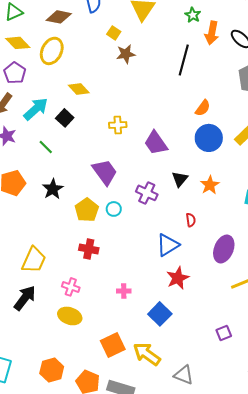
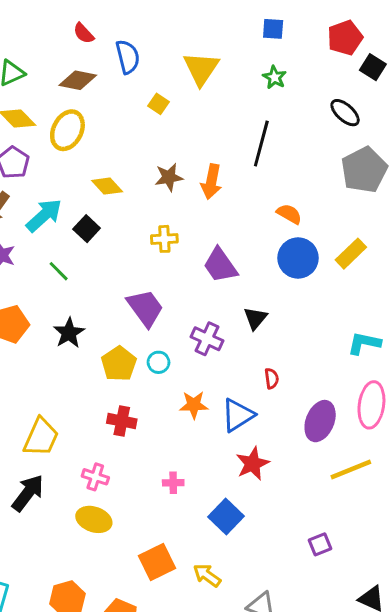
orange arrow: (212, 33) -> (211, 182), moved
brown star: (126, 54) -> (169, 177), moved
orange semicircle: (203, 108) -> (289, 214), turned -96
orange star: (210, 185) -> (194, 405), moved, turned 30
yellow arrow: (147, 354) -> (207, 575), size x0.7

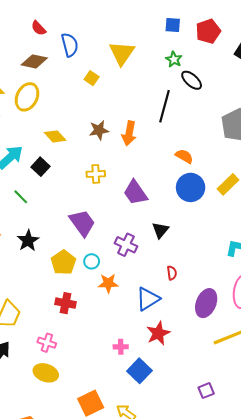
red pentagon: (345, 38) -> (208, 31), moved
black ellipse: (345, 113) -> (192, 80), moved
orange star: (194, 405) -> (108, 283), moved
pink cross: (173, 483) -> (121, 347), moved

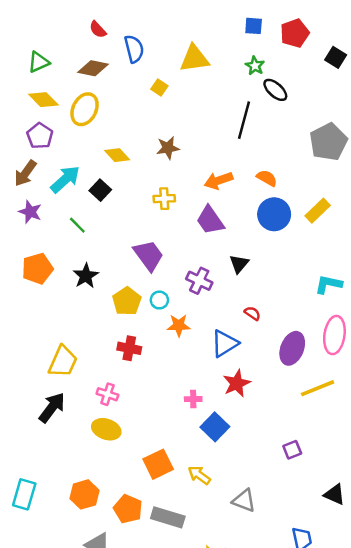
yellow triangle: (122, 53) -> (194, 59), turned 48
orange arrow: (129, 133) -> (219, 180), moved, turned 60
red semicircle: (172, 273) -> (252, 313), turned -48

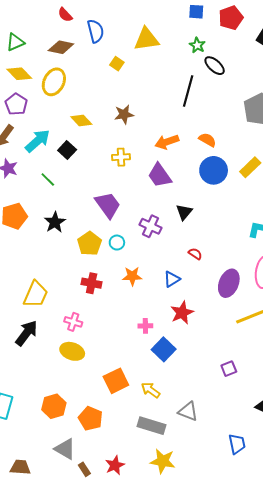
orange star: (179, 325) -> (132, 276), moved
blue triangle: (225, 343) -> (172, 279), size x0.7
gray rectangle: (168, 517) -> (152, 426), moved

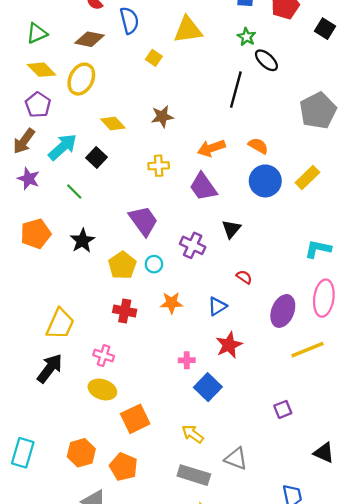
orange square: (116, 381) -> (135, 419), moved

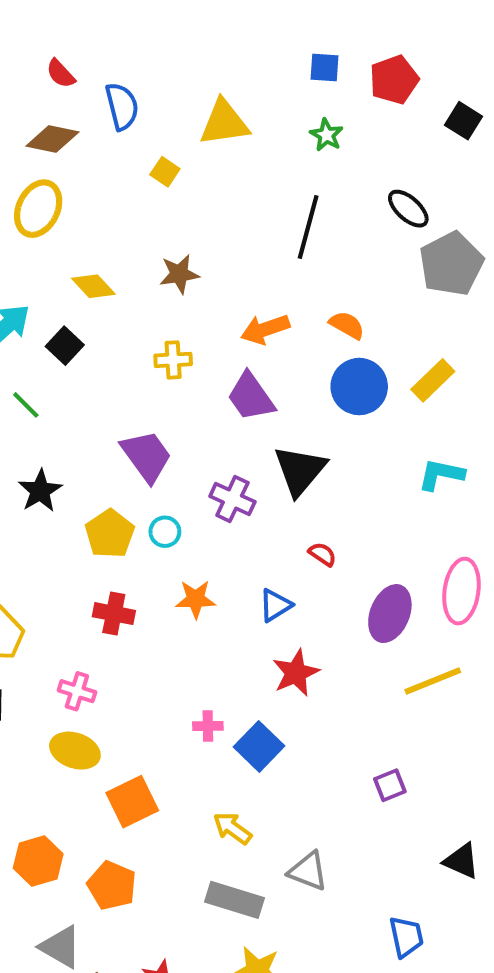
black ellipse: (266, 60) -> (408, 209), moved
black triangle: (231, 229) -> (300, 470), size x1.6
cyan L-shape: (318, 249) -> (441, 474), moved
pink cross: (187, 360) -> (208, 726), moved

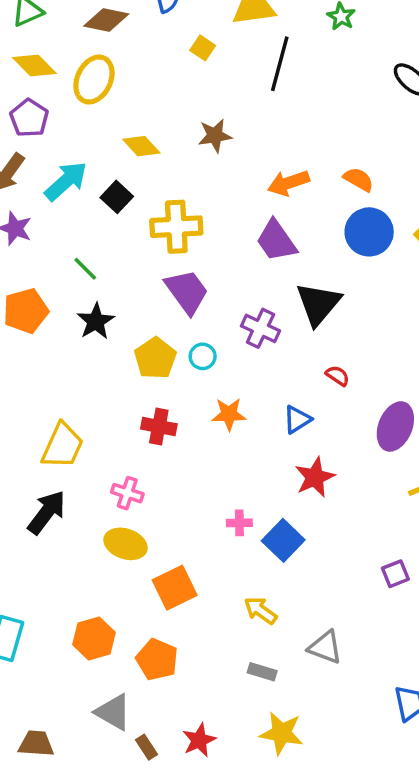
black line: (308, 227) -> (280, 64), moved
yellow cross: (173, 360) -> (176, 227), moved, size x1.6
green line: (26, 405) -> (85, 269), moved
gray rectangle: (234, 900) -> (262, 672), size x0.6

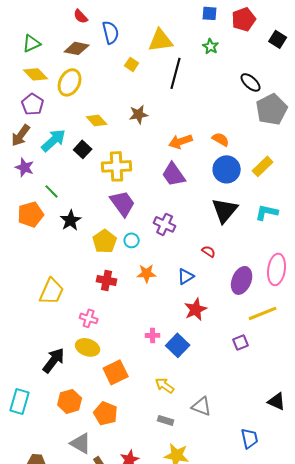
green line: (85, 269) -> (52, 191), moved
black triangle: (318, 304) -> (225, 210), moved
black arrow: (47, 512) -> (54, 360), moved
purple square: (395, 574) -> (241, 342), moved

